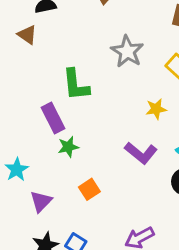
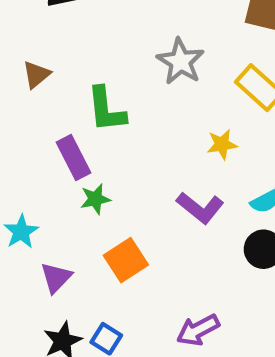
brown triangle: (27, 35) -> (36, 75), moved, turned 45
orange square: (89, 189) -> (126, 260), size x1.4

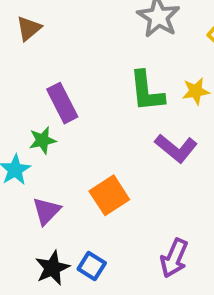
green L-shape: (106, 109) -> (147, 91), moved
green star: (95, 199) -> (43, 140), moved
purple arrow: (198, 330) -> (174, 258), turned -39

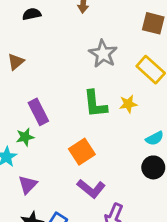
purple L-shape: (176, 148) -> (91, 189), moved
orange square: (109, 195) -> (82, 152), moved

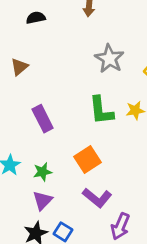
green star: (25, 137) -> (43, 172), moved
purple triangle: (28, 185) -> (43, 200), moved

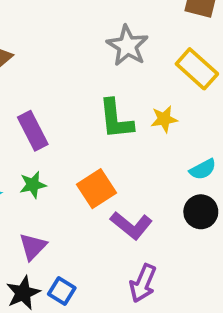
green star: (43, 172) -> (33, 185), moved
purple L-shape: (97, 198) -> (131, 225), moved

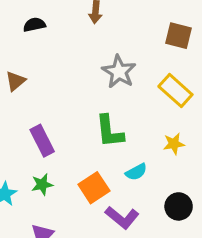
yellow star: (164, 119) -> (174, 144), moved
cyan semicircle: (203, 169) -> (136, 172), moved

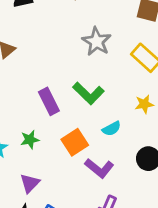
green L-shape: (110, 131) -> (88, 93), turned -40
purple rectangle: (42, 141) -> (49, 101), moved

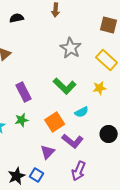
purple rectangle: (49, 101) -> (24, 92), moved
yellow star: (144, 104) -> (100, 88), moved
purple triangle: (30, 183) -> (48, 152), moved

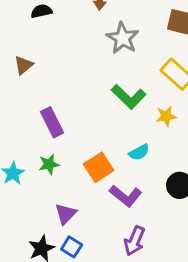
gray star: (71, 48) -> (123, 38), moved
green L-shape: (65, 86) -> (129, 97), moved
purple triangle: (48, 152) -> (66, 214), moved

